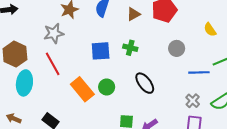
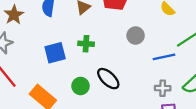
green circle: (107, 87) -> (81, 86), moved
gray cross: (193, 101) -> (163, 88), turned -32

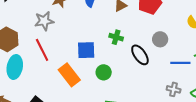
blue square: (55, 53) -> (86, 50), moved
black ellipse: (108, 79) -> (140, 55), moved

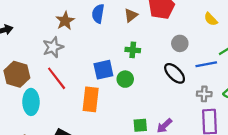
black ellipse: (140, 55) -> (175, 73), moved
green circle: (104, 72) -> (125, 79), moved
orange rectangle: (69, 75) -> (91, 99), turned 55

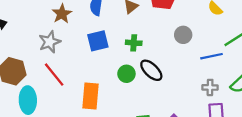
blue square: (103, 70) -> (98, 41), moved
black ellipse: (175, 73) -> (151, 70), moved

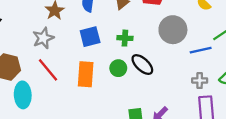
gray circle: (183, 35) -> (173, 30), size x1.6
orange rectangle: (90, 96) -> (86, 74), moved

